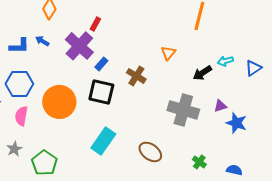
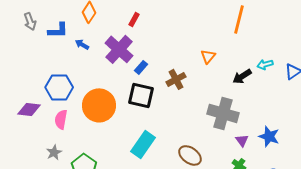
red rectangle: (95, 24) -> (134, 19), moved
blue L-shape: (19, 46) -> (58, 30), moved
brown cross: (136, 76) -> (176, 79), turned 30
purple triangle: (220, 106) -> (242, 140), moved, turned -48
blue star: (236, 123) -> (269, 136), moved

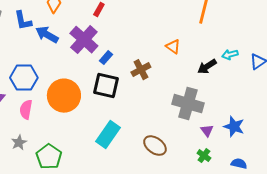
blue L-shape: (58, 30) -> (23, 21), turned 80
blue arrow: (82, 44) -> (47, 35), size x1.6
orange triangle: (208, 56) -> (173, 47), turned -35

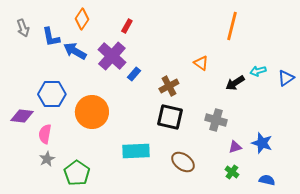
black square: (106, 86) -> (170, 117), moved
gray cross: (188, 104) -> (216, 120), size x0.7
pink semicircle: (26, 110) -> (45, 134), moved
purple triangle: (207, 131) -> (235, 147), turned 48
cyan rectangle: (108, 135) -> (136, 151), turned 52

